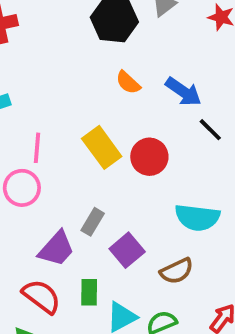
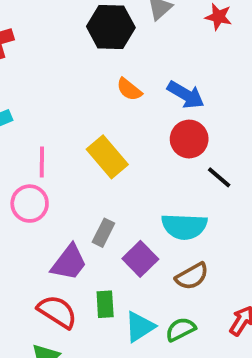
black line: (210, 130) -> (219, 177), moved
red circle: (149, 157) -> (189, 139), moved
cyan semicircle: (197, 217) -> (184, 226), moved

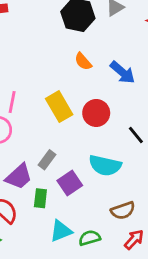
red circle: (189, 139) -> (96, 113), moved
brown semicircle: (192, 276) -> (123, 210), moved
green rectangle: (105, 304) -> (40, 198), moved

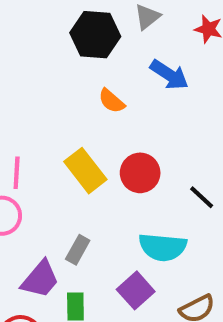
blue arrow: (123, 72) -> (169, 75), moved
purple square: (70, 183) -> (136, 290), moved

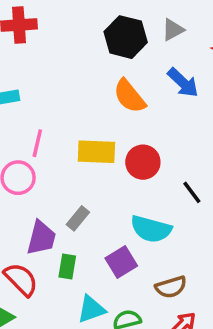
orange semicircle: (111, 101) -> (129, 96), size x1.5
yellow rectangle: (85, 171) -> (96, 152), turned -60
purple trapezoid: (40, 279) -> (41, 238), turned -36

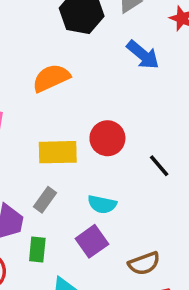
orange semicircle: (129, 96) -> (51, 78), moved, turned 108
yellow rectangle: (96, 152) -> (58, 152), moved
cyan semicircle: (151, 229) -> (102, 204), moved, size x0.7

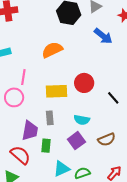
gray rectangle: (45, 200) -> (50, 118), turned -40
brown semicircle: (144, 263) -> (107, 140), moved

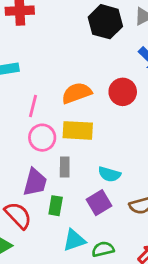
orange semicircle: (52, 50) -> (77, 93), moved
red circle: (84, 83) -> (123, 92), moved
pink circle: (14, 97) -> (42, 138), moved

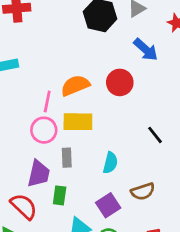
pink line: (33, 106) -> (47, 102), moved
cyan semicircle: (109, 174) -> (110, 163), turned -90
purple square: (99, 203) -> (108, 205), moved

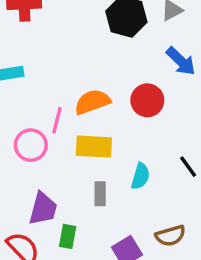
pink circle: (44, 130) -> (31, 145), moved
gray rectangle: (67, 158) -> (100, 194), moved
cyan semicircle: (110, 163) -> (140, 176), moved

